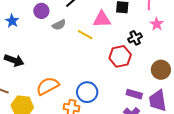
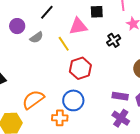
yellow line: (85, 35) -> (64, 44), turned 35
red hexagon: (120, 56) -> (80, 68), moved

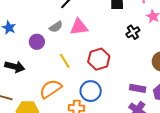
purple circle: (17, 26) -> (37, 42), moved
pink triangle: (78, 26) -> (79, 27), moved
yellow line: (64, 44) -> (65, 61), moved

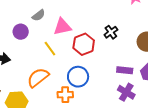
pink triangle: (79, 27) -> (62, 27), moved
black cross: (133, 32) -> (111, 32), moved

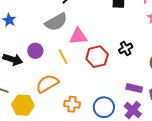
gray semicircle: (39, 15) -> (56, 22), size x1.6
purple circle: (21, 32) -> (35, 51), moved
blue circle: (78, 77) -> (104, 107), moved

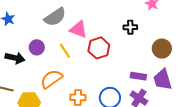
pink triangle: (78, 36) -> (78, 29), turned 30
black cross: (126, 48) -> (130, 27), moved, turned 32

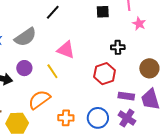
gray semicircle: (55, 17) -> (25, 37), moved
red hexagon: (99, 48) -> (105, 74), moved

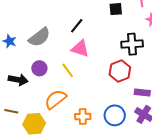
black line: (53, 12) -> (77, 26), moved
black cross: (118, 47) -> (132, 44), size x1.5

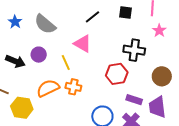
black line: (77, 26) -> (93, 17), moved
gray semicircle: (39, 37) -> (45, 24), turned 65
orange cross: (83, 117) -> (73, 87), moved

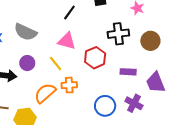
red hexagon: (117, 74) -> (95, 58), moved
brown circle: (162, 76) -> (150, 41), moved
purple rectangle: (134, 100) -> (128, 72), moved

